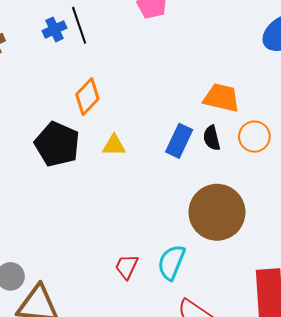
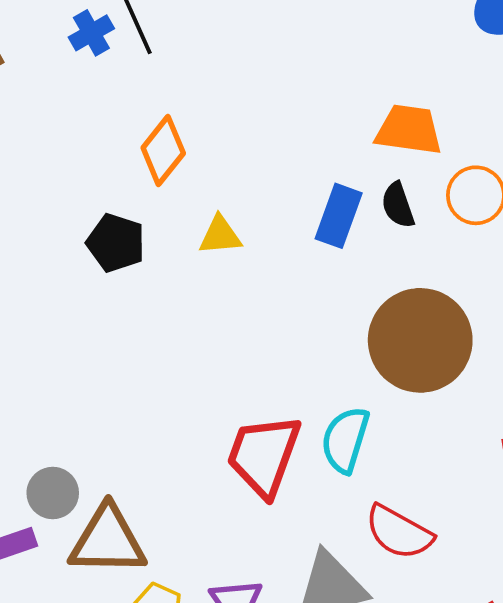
black pentagon: (57, 144) -> (116, 243), size x0.7
red trapezoid: (127, 267) -> (264, 455), size x1.8

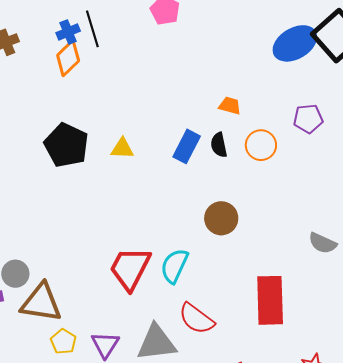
orange trapezoid: (409, 130) -> (230, 106), size x0.6
orange diamond: (163, 151) -> (68, 58), moved
black pentagon: (116, 243) -> (66, 145), size x1.4
brown circle: (420, 340) -> (221, 218), size x0.6

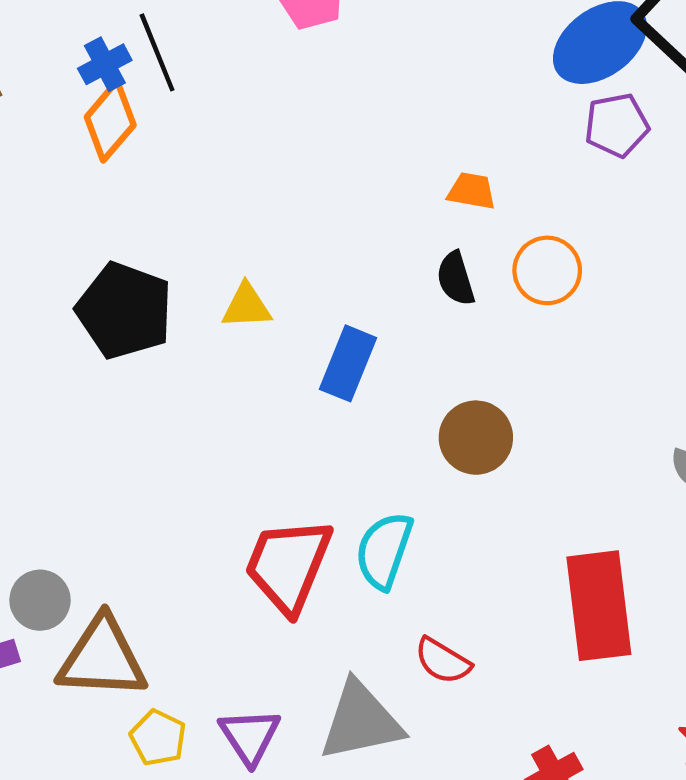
purple pentagon: (308, 119) -> (617, 125), moved
blue rectangle: (187, 146) -> (348, 363), moved
red semicircle: (196, 319) -> (443, 661), size x0.7

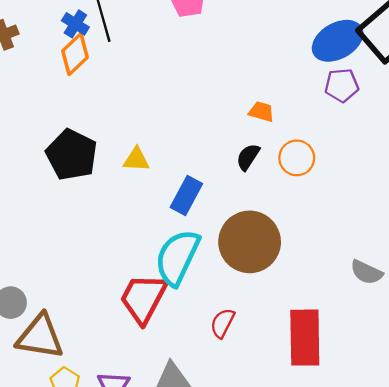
blue cross: (105, 64) -> (75, 24), turned -36
black semicircle: (456, 279) -> (248, 157), turned 44
brown circle: (476, 438) -> (250, 242), size x1.6
cyan semicircle: (384, 550) -> (177, 257), moved, size x1.4
red semicircle: (443, 661) -> (222, 323), moved, turned 80

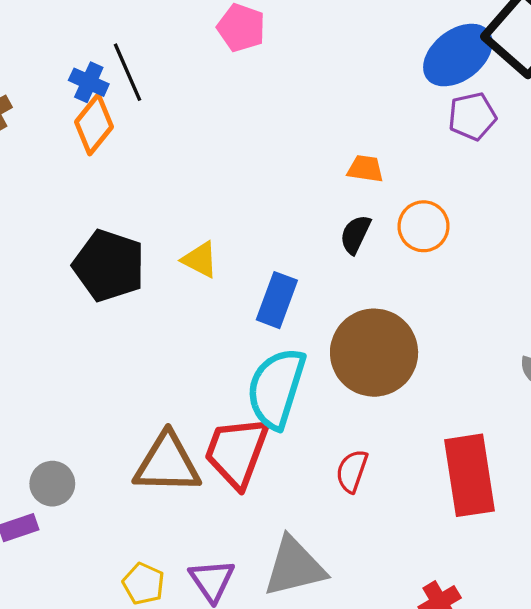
yellow triangle: (136, 160) -> (200, 260), turned 32
brown triangle: (40, 337) -> (167, 463), moved

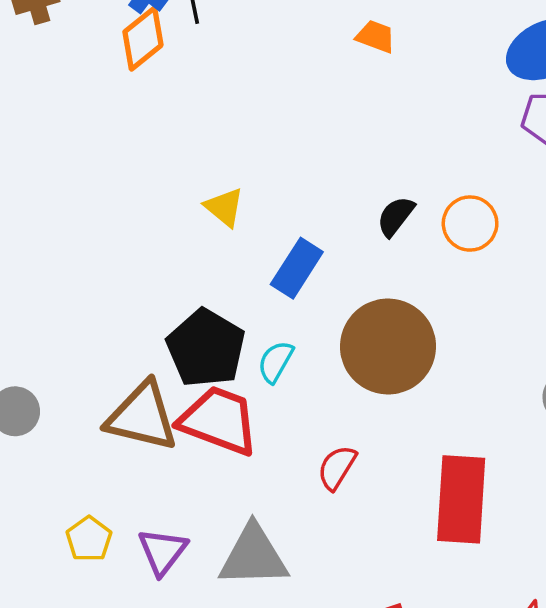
orange trapezoid: (365, 169) -> (376, 36), moved
black pentagon: (109, 266) -> (206, 348), moved
cyan semicircle: (276, 388) -> (276, 362), size x0.5
red trapezoid: (237, 452) -> (219, 421), turned 78

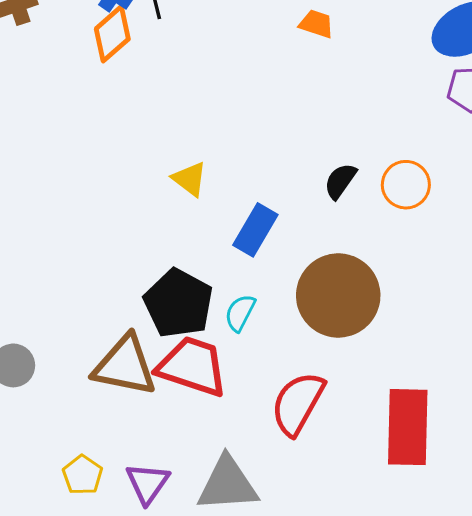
red semicircle: (337, 468) -> (298, 403), size x1.6

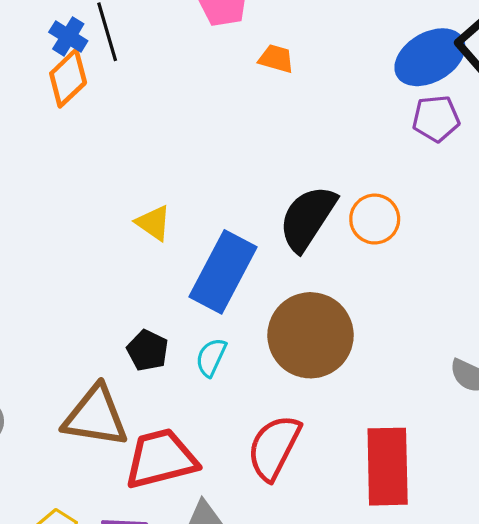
black semicircle: (340, 181) -> (308, 218), size x1.8
blue rectangle: (255, 230) -> (223, 272), size x1.5
black pentagon: (178, 303) -> (148, 350), size x0.6
red trapezoid: (192, 366) -> (161, 459), moved, turned -30

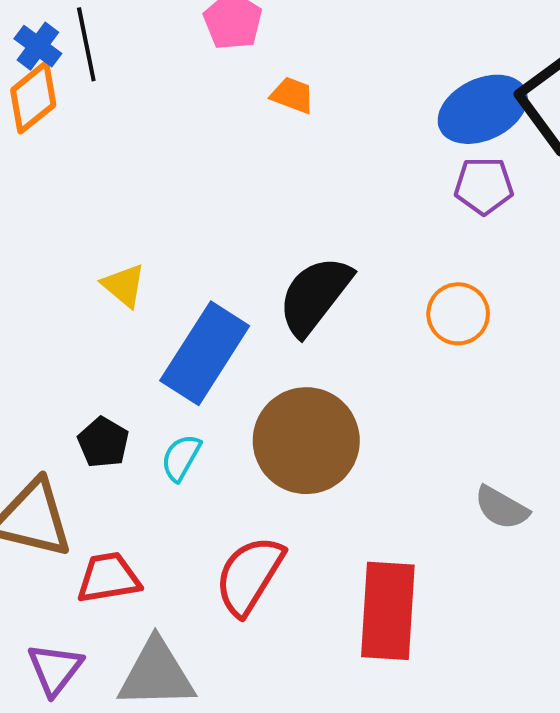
orange circle: (375, 219) -> (458, 314), moved
red trapezoid: (161, 459) -> (108, 578), size x0.7

